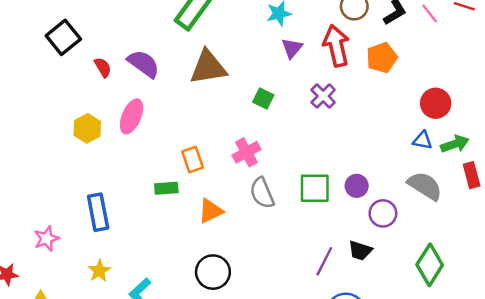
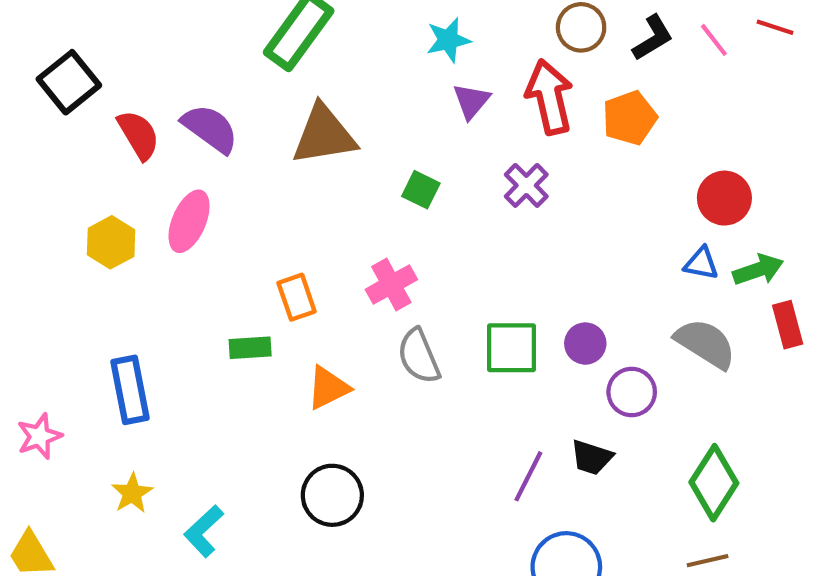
red semicircle: (103, 67) -> (138, 135), size x1.4

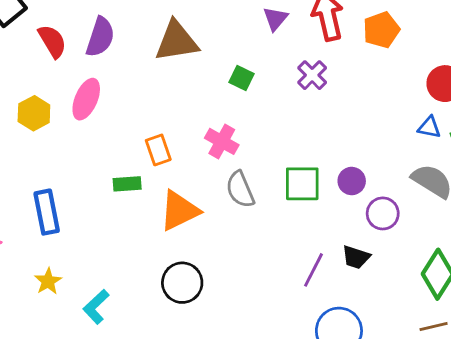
purple semicircle: (210, 129) -> (100, 37), turned 72
pink cross: (391, 285) -> (222, 141), turned -32
orange triangle: (328, 388) -> (179, 211), size x1.4

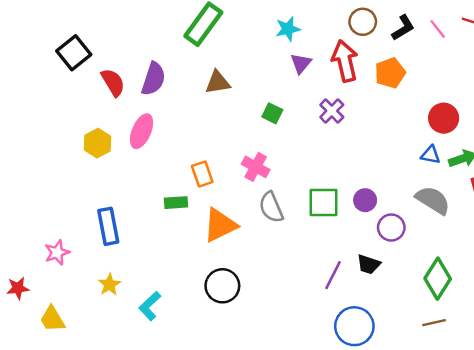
brown triangle: (177, 41) -> (218, 82), size x0.7

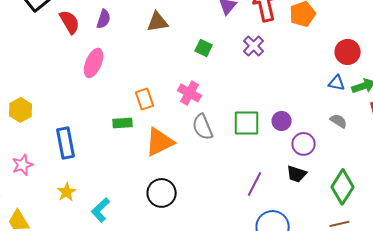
purple semicircle: (153, 79) -> (104, 19), size x0.7
yellow hexagon: (98, 143) -> (21, 110), moved
gray semicircle: (433, 200) -> (339, 121), size x0.6
black trapezoid: (369, 264) -> (297, 174), moved

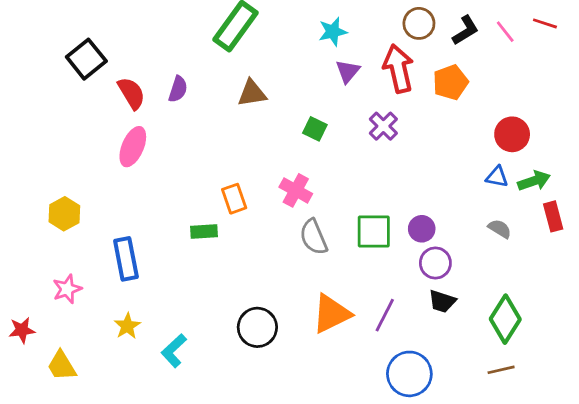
pink ellipse: (94, 63) -> (133, 147), moved
orange triangle: (160, 142) -> (331, 314), moved
purple circle: (304, 144) -> (435, 263), moved

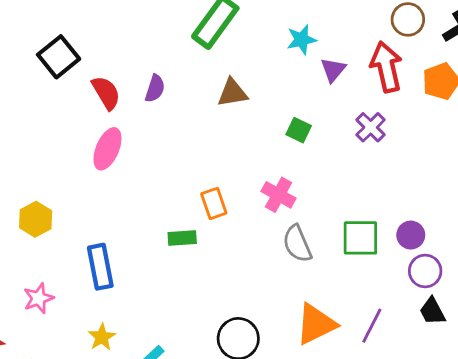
cyan star: (333, 32) -> (302, 40), moved
black trapezoid: (442, 301) -> (432, 311), turned 44

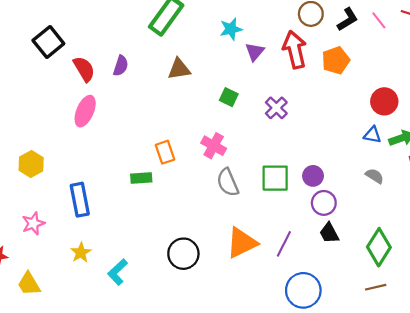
purple cross: (371, 127) -> (276, 108), moved

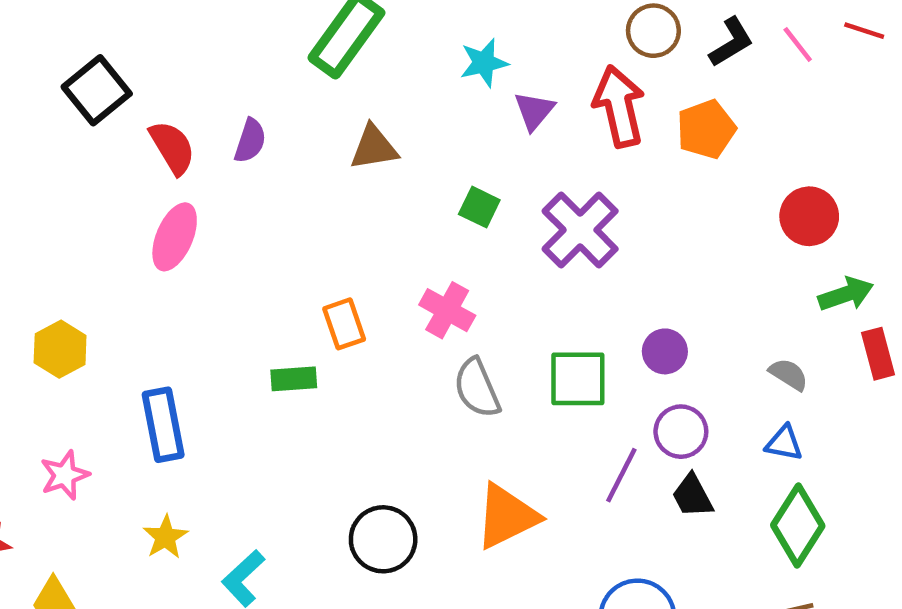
purple cross: (276, 108) -> (580, 230), size x1.6
blue triangle: (372, 135) -> (784, 443), moved
purple circle: (313, 176) -> (665, 351), moved
purple line: (284, 244) -> (621, 475), moved

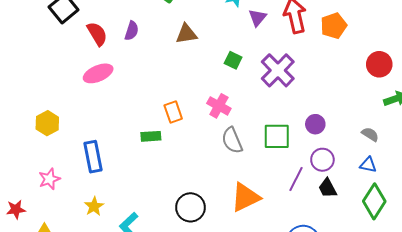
pink ellipse: (175, 237) -> (98, 73), turned 44

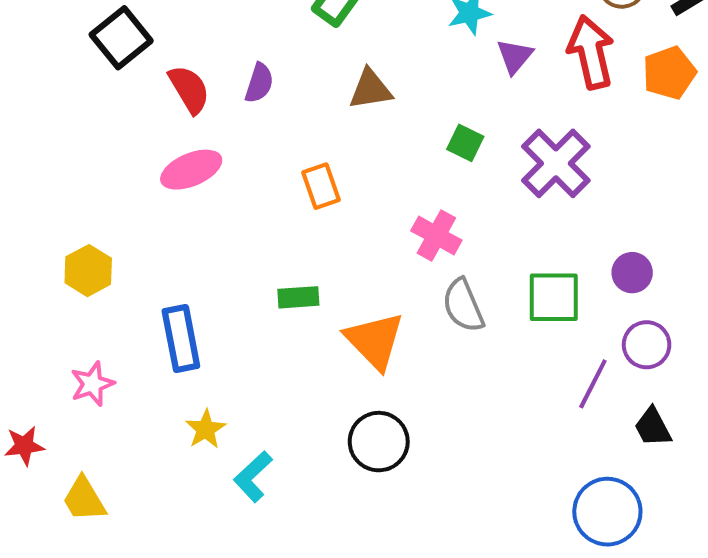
orange rectangle: (173, 112) -> (321, 186), moved
black trapezoid: (328, 188) -> (653, 427), moved
orange triangle: (245, 197) -> (375, 341), moved, turned -48
yellow star: (94, 206) -> (206, 429), moved

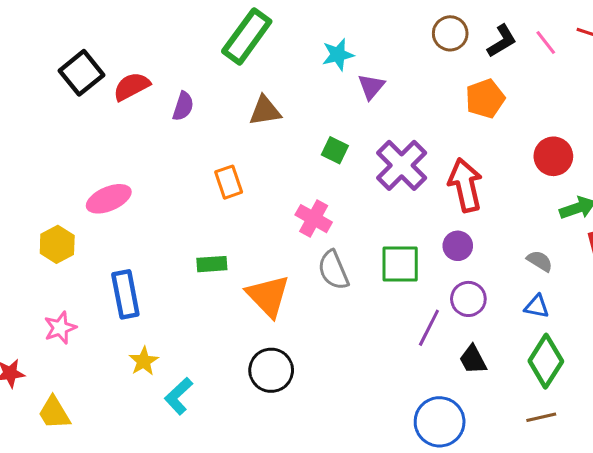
red arrow: (591, 52) -> (465, 185), moved
red semicircle: (189, 89) -> (132, 86), moved, turned -87
pink ellipse: (191, 170) -> (109, 199), moved

